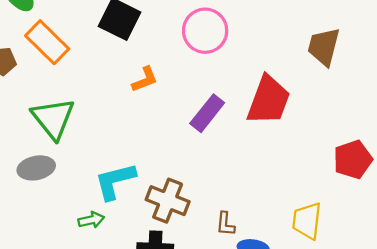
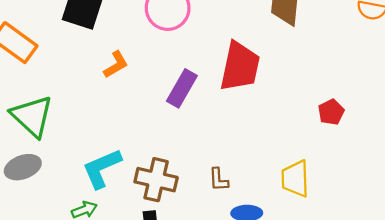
red pentagon: (353, 160) -> (331, 112), size x0.7
brown L-shape: (225, 224) -> (219, 180), moved

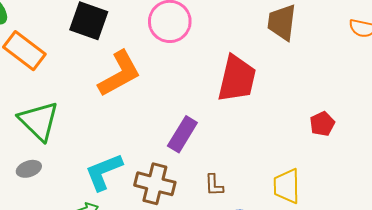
orange L-shape: (116, 65) -> (119, 74), size x1.8
purple rectangle: (182, 88) -> (182, 134), moved
gray ellipse: (23, 167) -> (29, 169), size x0.7

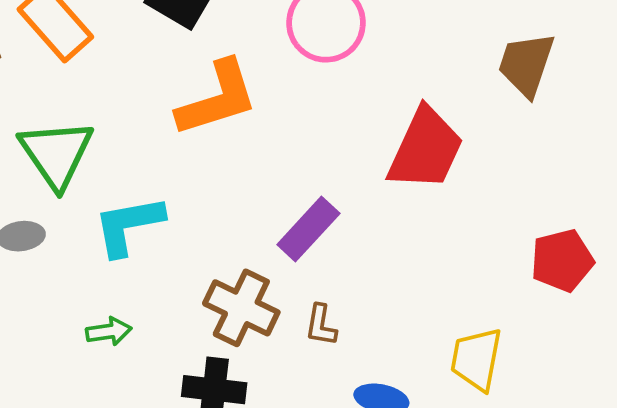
red pentagon: (322, 124) -> (562, 260), size x1.4
cyan L-shape: (104, 172) -> (129, 225), moved
brown L-shape: (214, 185) -> (321, 325), moved

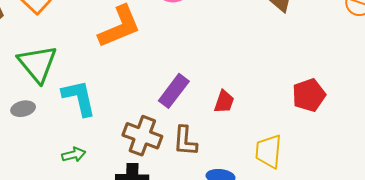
red trapezoid: (426, 149) -> (224, 102), moved, size x0.5
cyan L-shape: (129, 225) -> (79, 98), turned 93
brown L-shape: (321, 325) -> (185, 141), size x1.4

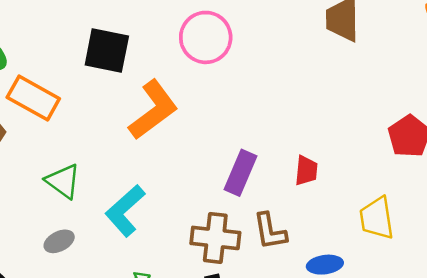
green triangle: (37, 64) -> (63, 181), size x0.7
cyan L-shape: (79, 98) -> (125, 211), turned -105

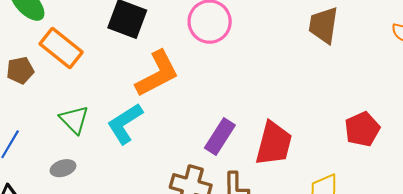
red trapezoid: (306, 171) -> (274, 143), size x1.8
cyan L-shape: (125, 211) -> (125, 123), moved

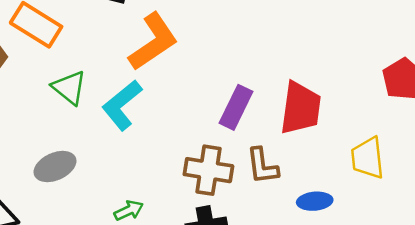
green triangle: (74, 120) -> (69, 88), moved
gray ellipse: (63, 168) -> (55, 167), size x1.4

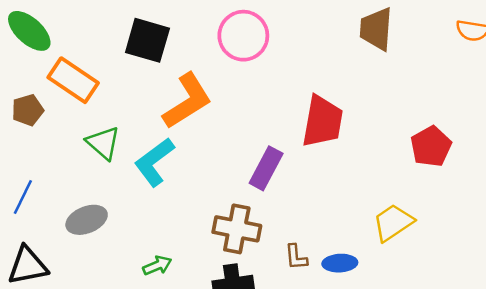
red trapezoid: (301, 108) -> (322, 121), moved
yellow trapezoid: (368, 158) -> (393, 223), turned 60
brown L-shape: (262, 166) -> (296, 257), moved, size x0.7

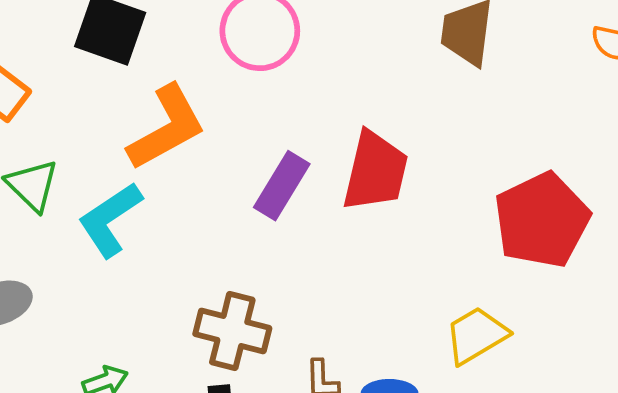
red pentagon: (431, 146) -> (542, 220), size x1.5
purple rectangle: (266, 168) -> (282, 186), moved

